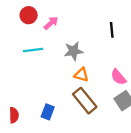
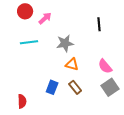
brown rectangle: (85, 101) -> (75, 87), size x0.6
blue rectangle: (48, 112) -> (52, 87), moved
red semicircle: (14, 115) -> (22, 101), moved

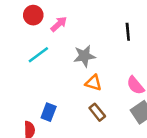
cyan line: (29, 42) -> (38, 55), turned -30
blue rectangle: (52, 87) -> (49, 112), moved

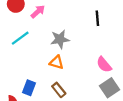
orange triangle: (93, 83) -> (57, 62), moved
brown rectangle: (97, 112) -> (59, 90), moved

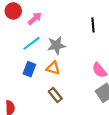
cyan line: (20, 38) -> (32, 43), moved
blue rectangle: (29, 88) -> (29, 69), moved

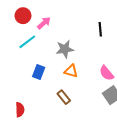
cyan line: (32, 43) -> (27, 42), moved
orange triangle: (53, 68) -> (71, 71), moved

